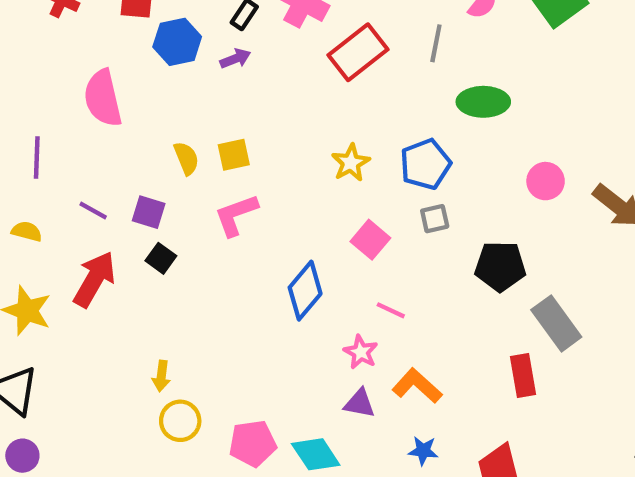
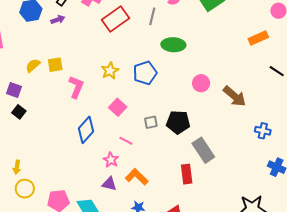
yellow semicircle: (186, 158) -> (33, 65), turned -112
pink L-shape: (236, 215) -> (76, 87), moved, turned 130
gray square: (435, 219) -> (151, 122), moved

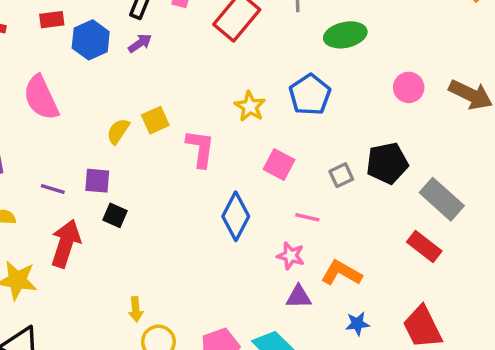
red rectangle: (187, 174) -> (424, 247), turned -30

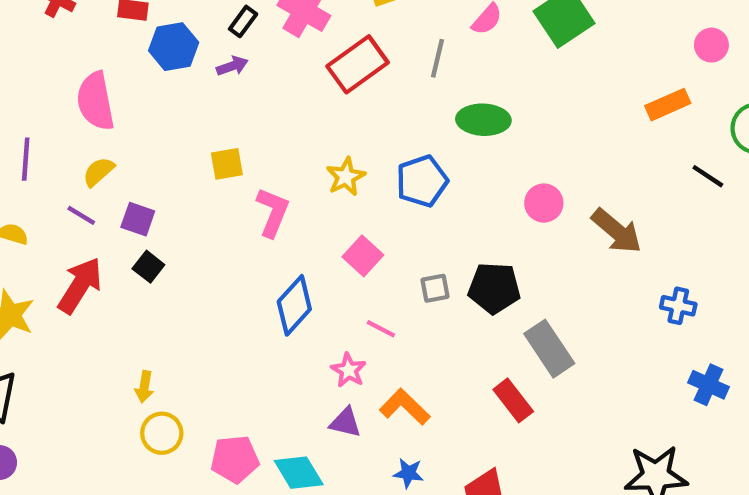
yellow semicircle: (118, 131) -> (99, 172), moved

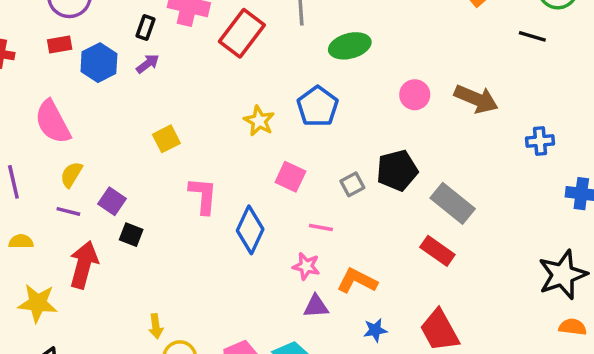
pink L-shape: (273, 212) -> (203, 196), moved
purple square: (138, 219) -> (112, 201), turned 32

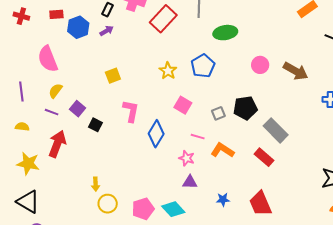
black square: (131, 235) -> (95, 125), moved
orange L-shape: (357, 281) -> (222, 150), moved

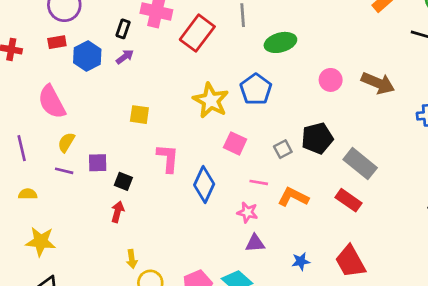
yellow star: (168, 71) -> (211, 100), size x1.5
yellow square: (113, 76) -> (139, 115), turned 35
purple square: (77, 109) -> (98, 163), turned -35
red arrow: (57, 144) -> (118, 212), moved, size x0.6

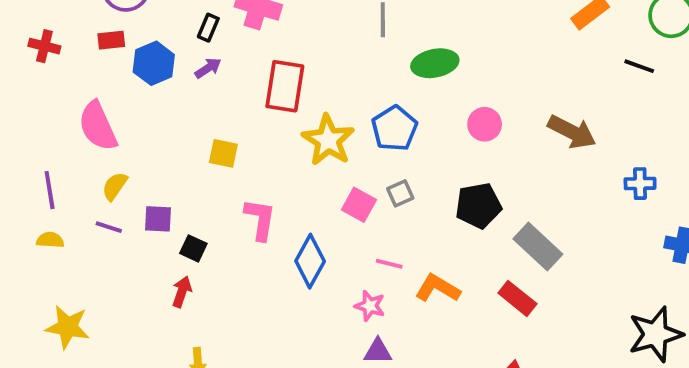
red rectangle: (197, 33) -> (285, 86), moved, turned -32
pink circle: (331, 80) -> (485, 124), moved
gray square: (283, 149) -> (400, 193), moved
yellow semicircle: (28, 194) -> (50, 240), moved

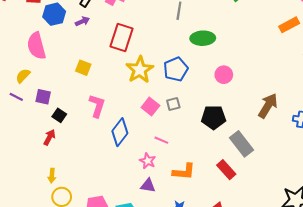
pink semicircle: (98, 126) -> (36, 46), moved
brown arrow: (572, 132) -> (268, 106), moved, turned -95
orange L-shape: (438, 288) -> (184, 172), moved, turned 145

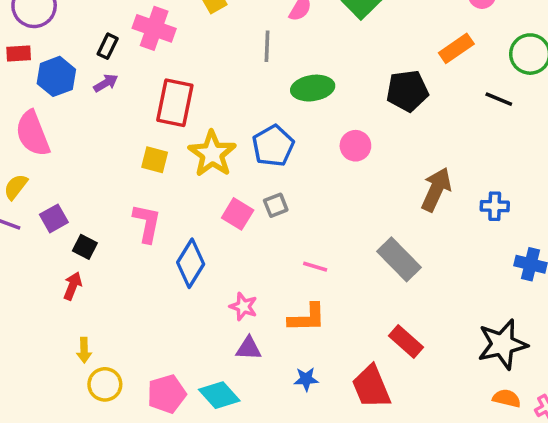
yellow square: (83, 68) -> (155, 160), moved
purple square: (43, 97) -> (54, 218), turned -35
black pentagon: (214, 117) -> (407, 91), moved
pink line: (161, 140) -> (315, 267), moved
red rectangle: (226, 170) -> (406, 341), moved

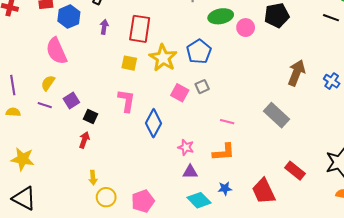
purple arrow: (106, 83) -> (104, 27), moved, turned -48
pink circle: (355, 146) -> (246, 28), moved
blue cross: (495, 206) -> (332, 81), turned 35
red rectangle: (406, 341) -> (295, 171), moved
cyan diamond: (219, 395) -> (199, 200), moved

